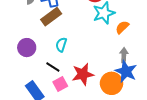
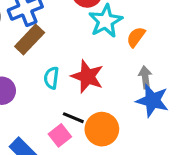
black line: (53, 67) -> (73, 118), moved
red star: (83, 74) -> (87, 76), moved, turned -30
orange circle: (112, 83) -> (102, 129), moved

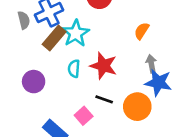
cyan star: (106, 21) -> (76, 33), moved
black line: (73, 118) -> (104, 99), moved
orange circle: (102, 129) -> (137, 107), moved

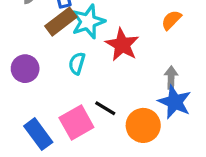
orange semicircle: (142, 31) -> (171, 20), moved
red star: (103, 66) -> (122, 45), moved
pink square: (84, 116) -> (76, 123), size x1.5

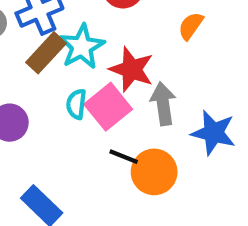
gray arrow: (171, 78) -> (163, 104), moved, size x1.4
pink square: (76, 123) -> (108, 107), moved
orange circle: (143, 125) -> (154, 172), moved

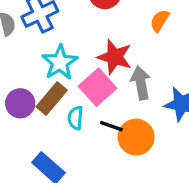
cyan star: (82, 47) -> (60, 62), moved
brown rectangle: (46, 53) -> (52, 98), moved
cyan semicircle: (76, 104) -> (75, 118), moved

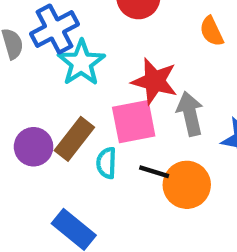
orange semicircle: (160, 21) -> (212, 31), turned -55
cyan star: (60, 62) -> (81, 63), moved
pink square: (98, 87) -> (134, 122), turned 33

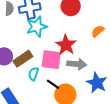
orange semicircle: (212, 31) -> (98, 31), turned 56
gray arrow: (190, 114) -> (77, 64), turned 90

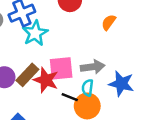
red star: (66, 45) -> (46, 80), moved
cyan semicircle: (33, 74) -> (88, 88), moved

